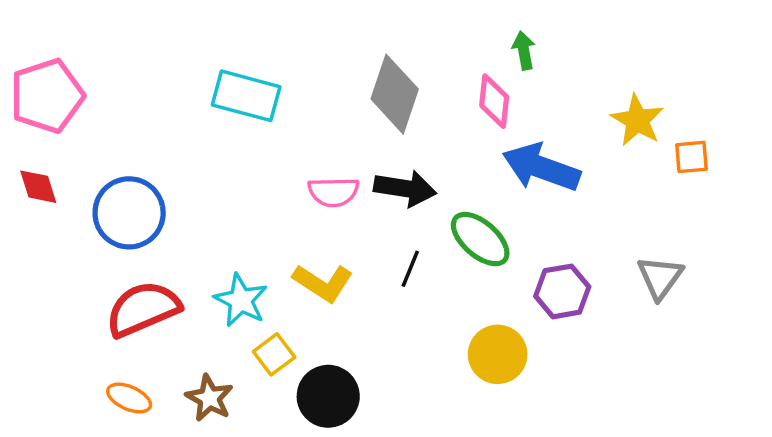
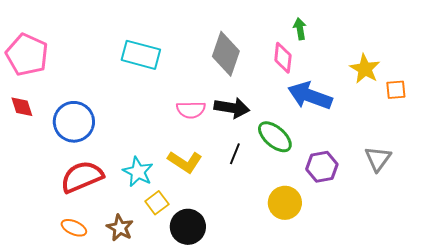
pink pentagon: (47, 96) -> (27, 55), turned -30

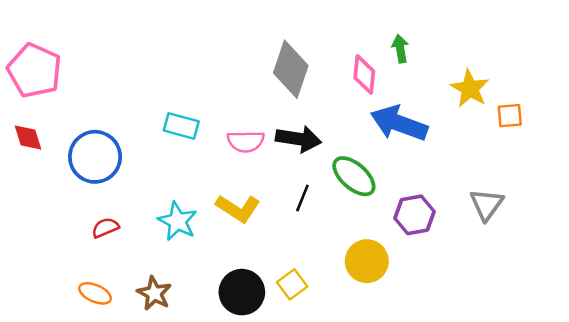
green arrow: (300, 29) -> (400, 49), moved
cyan rectangle: (141, 55) -> (181, 126), moved, size x0.7
red semicircle: (82, 177) -> (105, 228), size x0.5
yellow square: (157, 203) -> (292, 284), moved

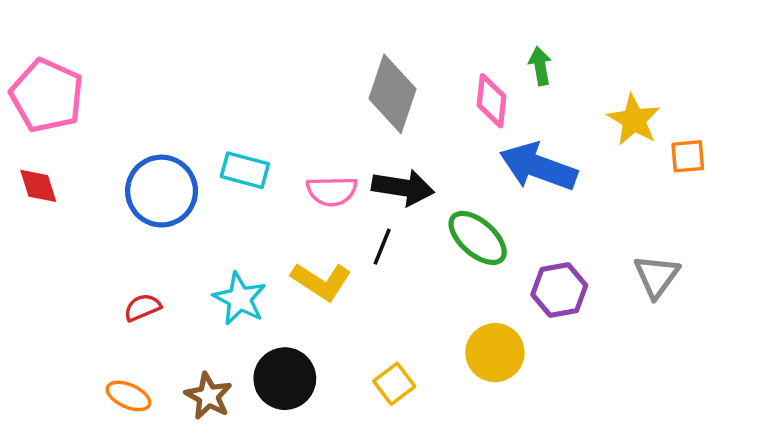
blue circle: (95, 157) -> (162, 191), moved
black line: (302, 198) -> (382, 247), moved
black circle: (242, 292) -> (285, 379), moved

